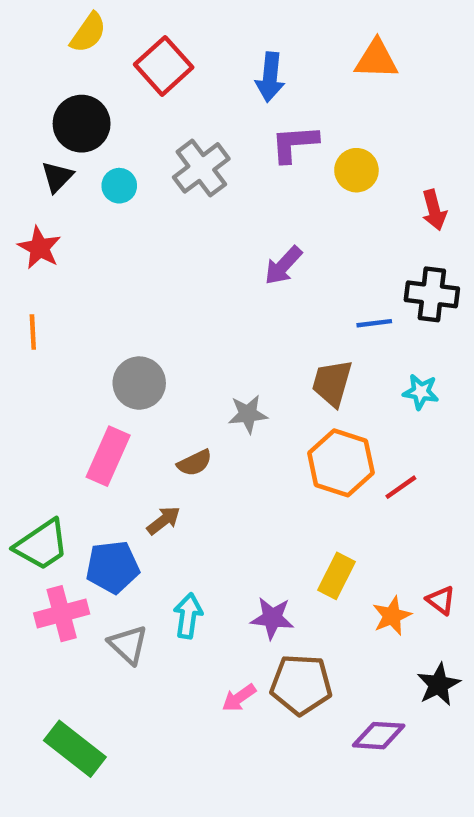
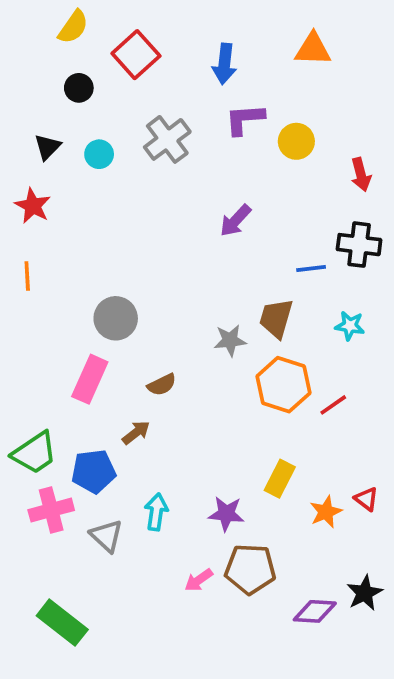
black circle: (82, 124) -> (79, 88), moved, size x0.6
gray star: (248, 414) -> (230, 340), moved
black star: (439, 685) -> (365, 593), moved

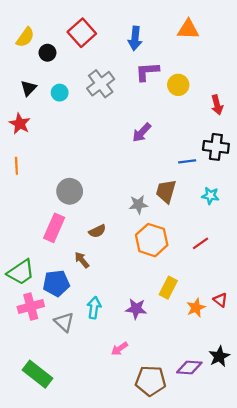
yellow semicircle: (73, 27) -> (25, 37), moved
orange hexagon: (283, 385) -> (152, 240), moved
brown arrow: (136, 433) -> (82, 260), turned -91
brown pentagon: (250, 569) -> (151, 381), moved

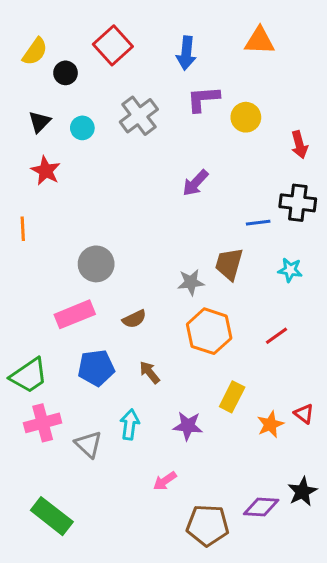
red star: (20, 124) -> (46, 171), moved
pink rectangle: (54, 228) -> (75, 314), turned 44
brown arrow: (82, 260) -> (150, 372), moved
blue pentagon: (56, 283) -> (96, 368), moved

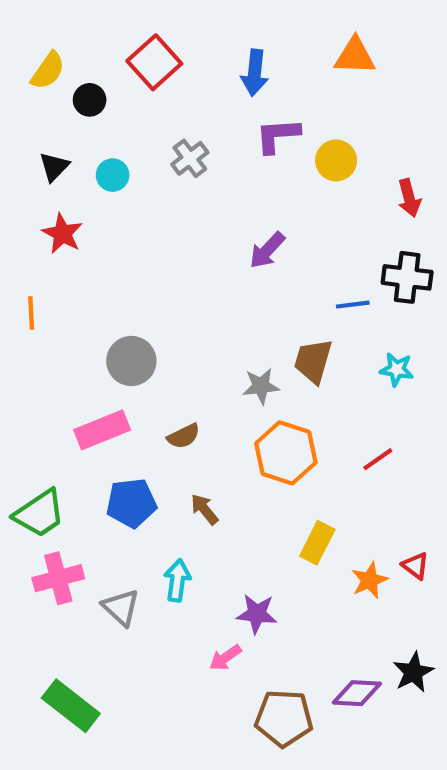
gray cross: (139, 116) -> (190, 158), size x0.7
purple star: (188, 426) -> (257, 614), moved

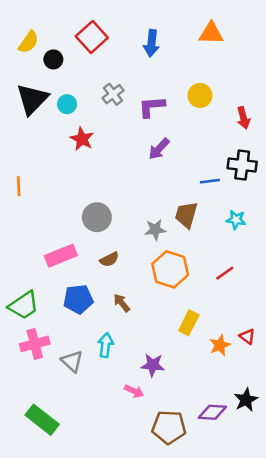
purple L-shape: (278, 135) -> (151, 107), moved
black triangle: (54, 167) -> (32, 99), size x1.8
red star: (62, 234) -> (82, 139), moved
gray circle: (131, 361) -> (97, 217), moved
pink arrow: (225, 658) -> (134, 391), turned -120

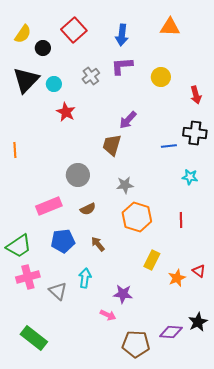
purple L-shape: (151, 107) -> (122, 66), moved
brown trapezoid: (186, 215) -> (112, 145), moved
red line: (225, 273) -> (181, 220), turned -56

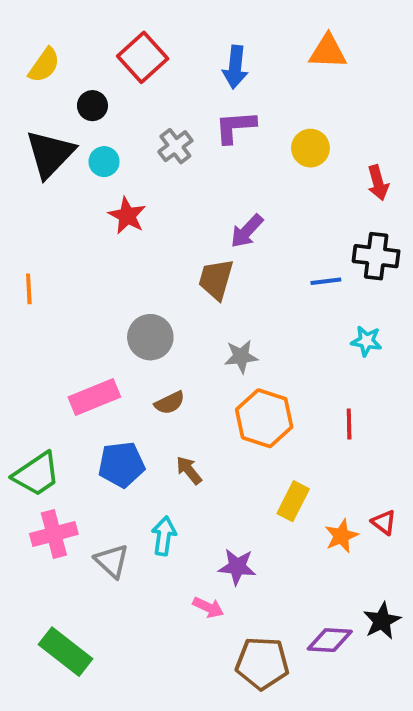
black circle: (43, 48) -> (92, 106), moved

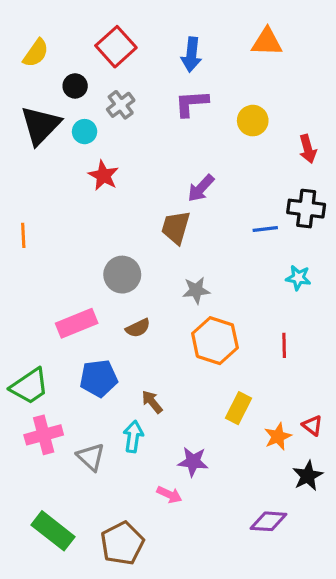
gray cross: (175, 146) -> (121, 105), moved
brown arrow: (189, 470) -> (152, 402), moved
black star: (382, 621) -> (308, 476), moved
brown pentagon: (262, 663) -> (122, 543), moved, turned -30

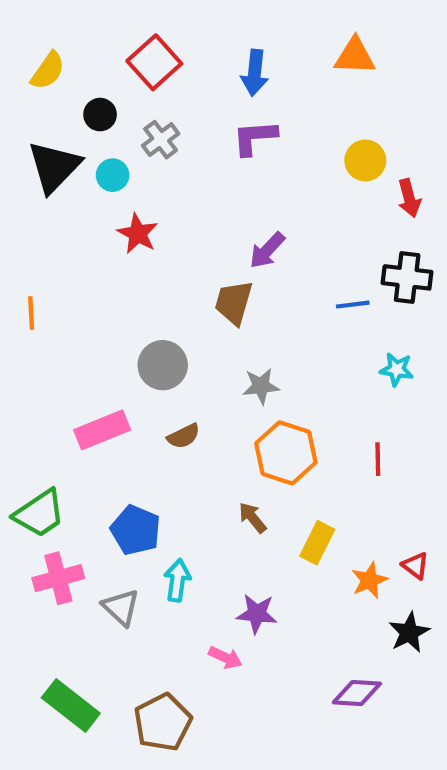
yellow circle: (253, 121) -> (365, 160), moved
blue pentagon: (99, 378) -> (136, 530), moved, turned 30
brown arrow: (152, 402) -> (253, 518), moved

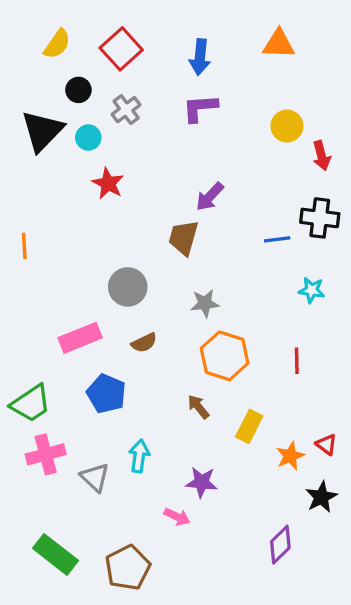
yellow semicircle: (48, 71) -> (57, 44), moved
blue pentagon: (136, 530) -> (106, 394), moved
purple diamond: (357, 693) -> (280, 545), turned -48

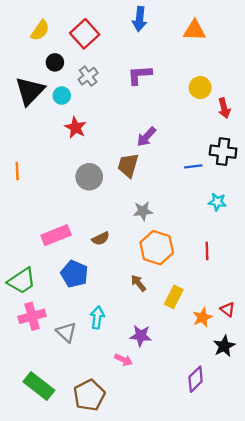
blue arrow: (200, 57) -> (140, 19), moved
gray circle: (128, 287) -> (89, 177), moved

